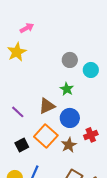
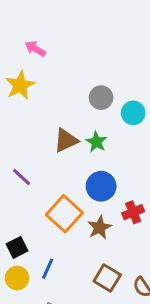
pink arrow: (27, 28) -> (35, 49), turned -120
brown triangle: (47, 106) -> (66, 140), moved
black square: (22, 145) -> (17, 247), moved

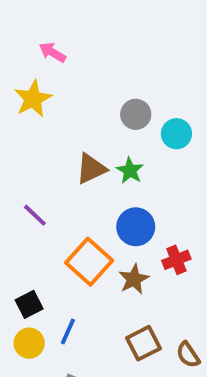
brown square: (107, 278) -> (143, 343), turned 32

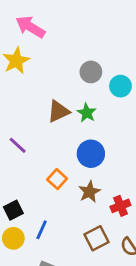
pink arrow: (52, 52) -> (30, 27), size x1.5
red cross: (176, 260) -> (120, 206), moved
orange square: (89, 262) -> (57, 179), size x0.6

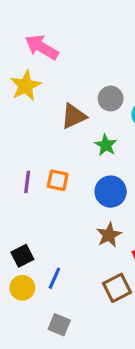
brown triangle: (58, 111) -> (74, 116), moved
purple line: (18, 145) -> (27, 182), turned 54
orange square: (57, 179) -> (58, 180), moved, turned -30

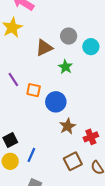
purple line: (27, 182) -> (13, 80), moved, turned -40
blue circle: (111, 192) -> (56, 102), moved

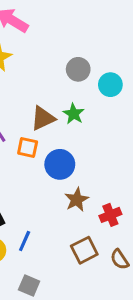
brown triangle: (44, 48) -> (43, 118), moved

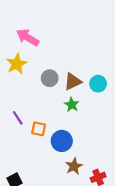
gray circle: (78, 69) -> (50, 78), moved
brown triangle: (43, 118) -> (73, 81), moved

